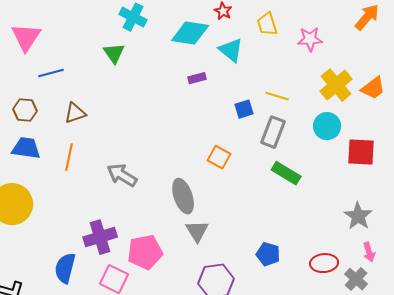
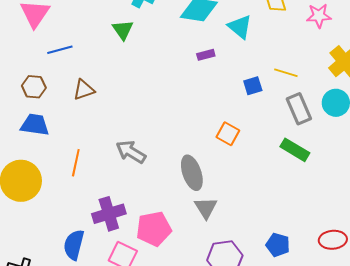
gray rectangle: (273, 132) -> (299, 109), moved, turned -44
orange line: (69, 157) -> (76, 163), moved
blue pentagon: (268, 254) -> (278, 245), moved

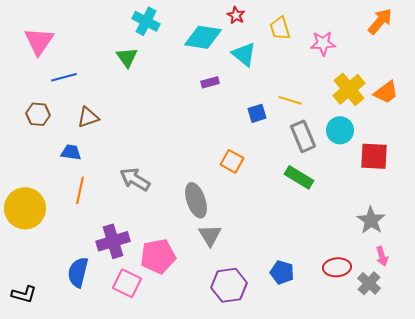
blue trapezoid: (35, 125) -> (71, 152), moved, size x0.7

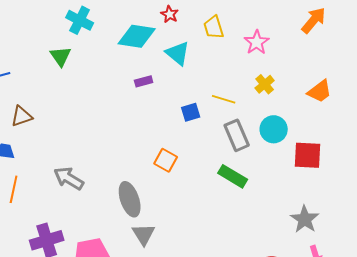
pink star: (323, 43) -> (257, 42), turned -30
yellow cross: (349, 89) -> (265, 84), moved, size x0.6

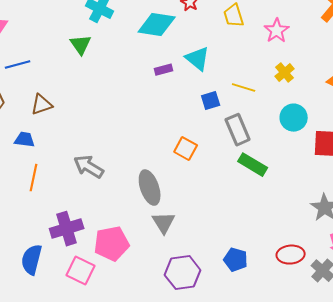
cyan triangle: (178, 53) -> (198, 59), moved
gray rectangle: (237, 135) -> (238, 130), moved

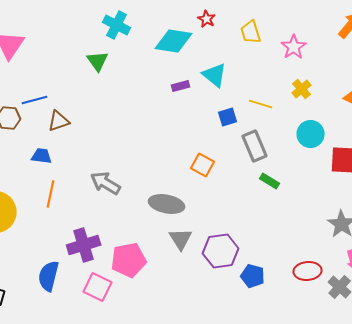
blue line: (18, 65) -> (35, 100), moved
green rectangle: (253, 165) -> (270, 181), size x0.7
gray ellipse: (150, 188) -> (167, 204), turned -60
purple hexagon: (183, 273) -> (221, 251), moved

